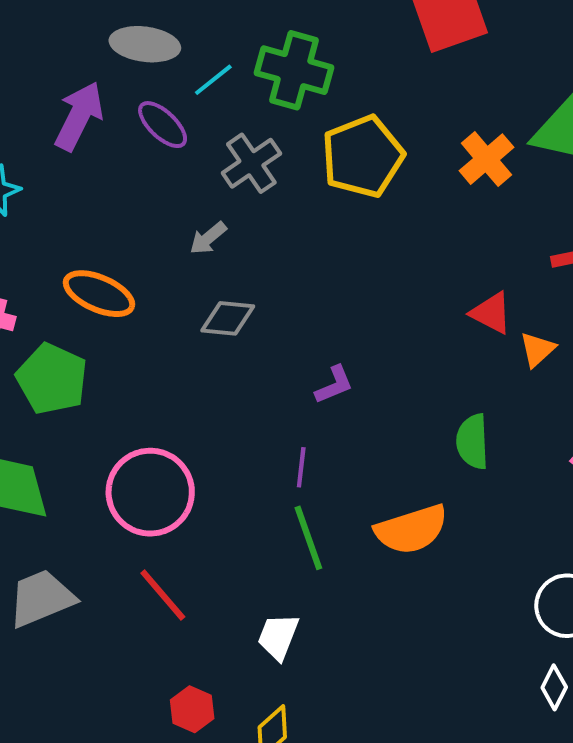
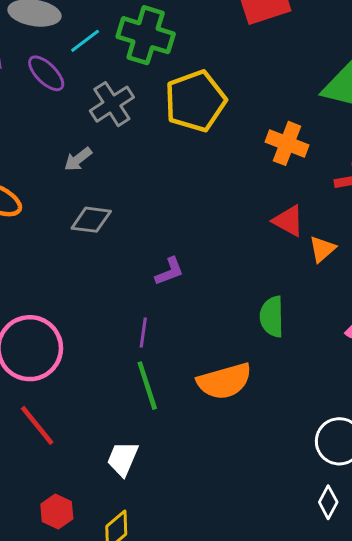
orange cross: (486, 159) -> (287, 143), moved, turned -30

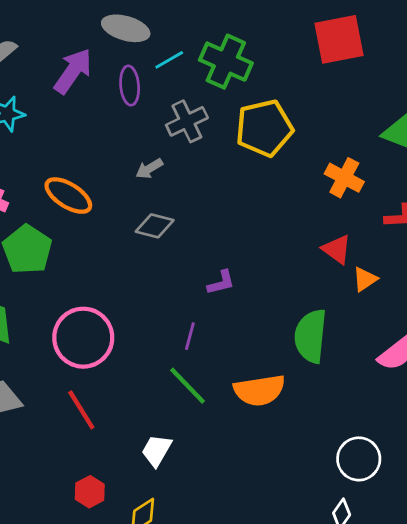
purple ellipse: (46, 73) -> (130, 86), turned 33
green semicircle: (272, 317) -> (311, 336), size x1.4
green line: (147, 386) -> (188, 386), turned -33

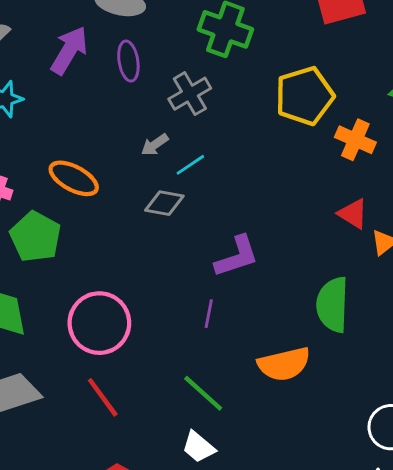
cyan line: (169, 60) -> (190, 165), moved
yellow pentagon: (264, 128) -> (305, 96), moved
purple L-shape: (221, 283) -> (237, 256), size x1.6
green line: (188, 386) -> (203, 393), moved
white trapezoid: (157, 450) -> (198, 447), moved, turned -76

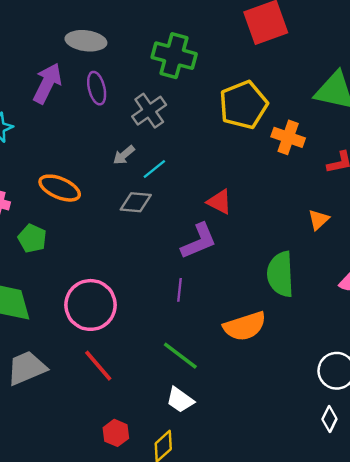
red triangle: (353, 214) -> (219, 202), moved
green pentagon: (35, 237) -> (32, 238), size x0.7

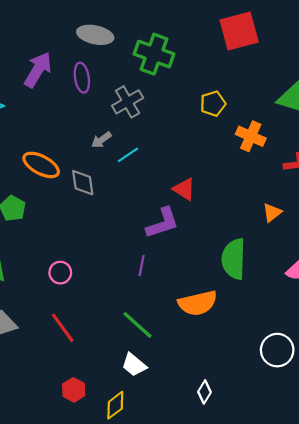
gray ellipse: (86, 41) -> (95, 35), moved
yellow pentagon: (243, 105) -> (213, 104), size x0.6
gray diamond: (136, 202) -> (83, 183), moved, turned 72
pink circle: (90, 305) -> (60, 273), size x0.5
white diamond: (329, 419) -> (204, 392), moved

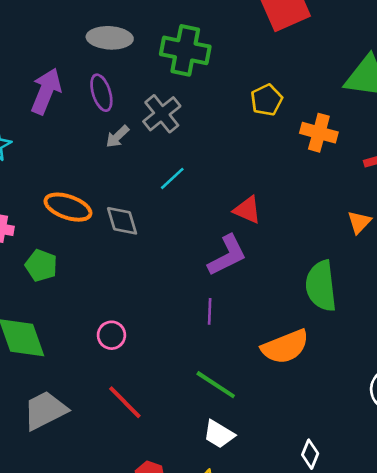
gray arrow: (101, 140) -> (117, 137), moved

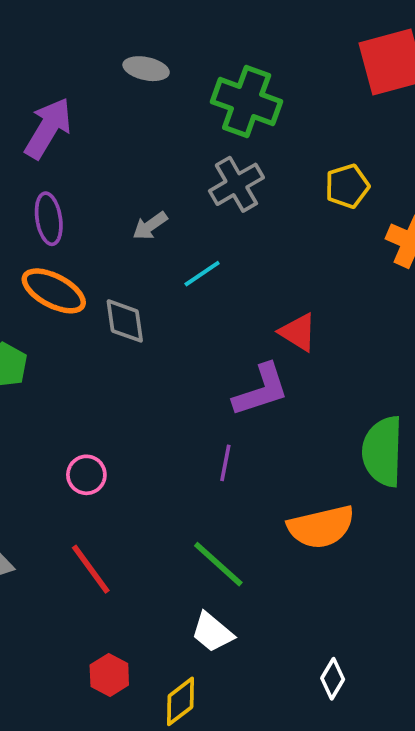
gray ellipse: (110, 38) -> (146, 69), size x0.7
purple ellipse: (101, 93) -> (49, 219), moved
gray cross: (162, 114) -> (236, 184), moved
gray arrow: (117, 137) -> (150, 226), moved

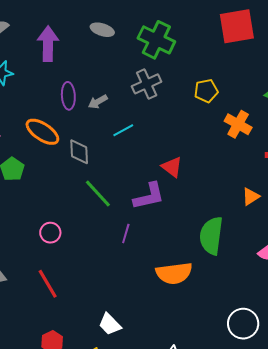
gray ellipse: (146, 69) -> (102, 30), moved
purple arrow: (48, 128) -> (48, 44), turned -36
purple ellipse: (49, 219) -> (68, 96), moved
green line: (218, 564) -> (98, 194), moved

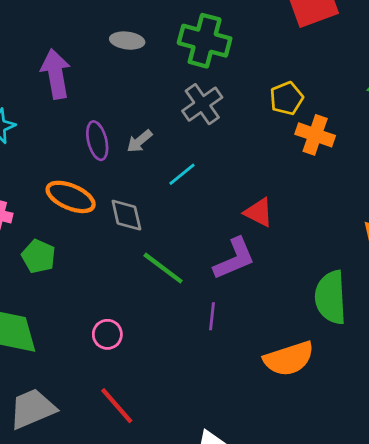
orange cross: (238, 124) -> (315, 135), moved

